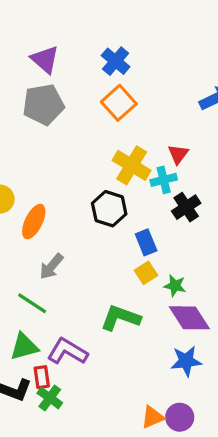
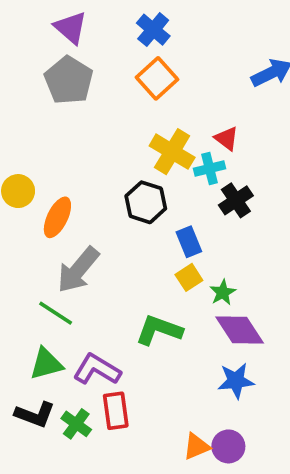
gray pentagon: (43, 104) -> (69, 80), turned -30
red triangle: (178, 154) -> (226, 138), turned -30
gray arrow: (51, 266) -> (78, 270), size x1.5
green star: (175, 286) -> (223, 292), turned 30
red rectangle: (42, 377) -> (116, 411), moved, size x1.4

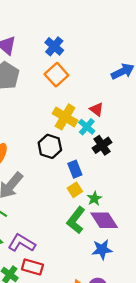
cyan cross: (210, 169) -> (87, 127), turned -35
green L-shape: (159, 330) -> (76, 220), moved, turned -72
red rectangle: (116, 411) -> (32, 267), turned -66

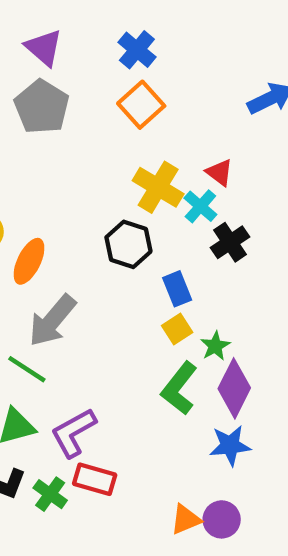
purple diamond: (104, 220) -> (234, 388), turned 60
purple L-shape: (22, 243) -> (73, 433), turned -60

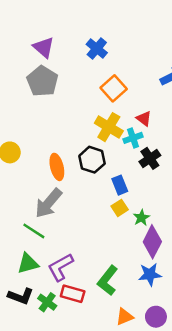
orange square: (141, 105) -> (114, 88), moved
cyan cross: (200, 206) -> (133, 138), turned 30
orange ellipse: (29, 261) -> (57, 167), moved, turned -40
green L-shape: (179, 388) -> (108, 280), moved
purple circle: (222, 519) -> (156, 317), moved

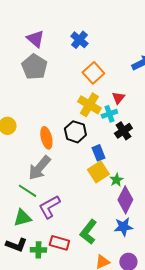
red triangle: (144, 119) -> (118, 98), turned 32
yellow square: (120, 208) -> (98, 172), size x1.5
purple L-shape: (61, 267) -> (49, 207), moved
green cross: (47, 302) -> (38, 250), turned -35

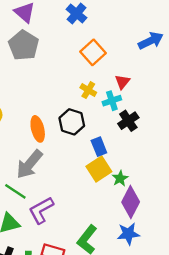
yellow cross: (89, 105) -> (88, 90), size x0.6

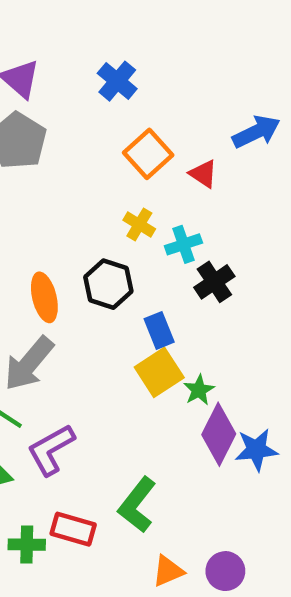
red triangle: (122, 82) -> (203, 174), moved, turned -35
blue star: (128, 234) -> (256, 450), moved

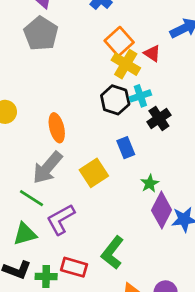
yellow cross: (139, 225) -> (126, 64), moved, size x1.5
black hexagon: (108, 284) -> (115, 100), moved
yellow square: (159, 372) -> (94, 173), moved

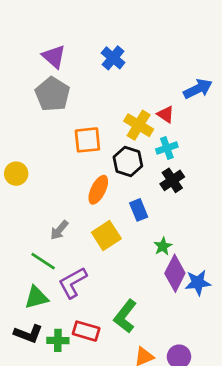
orange square: (119, 41) -> (87, 140), moved, turned 36
cyan cross: (140, 96) -> (167, 148), moved
orange ellipse: (57, 128) -> (98, 190), moved, turned 40
gray arrow: (47, 168) -> (59, 230), size x0.6

